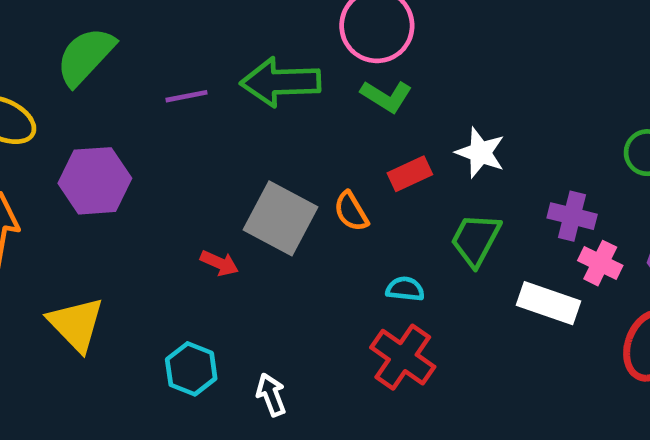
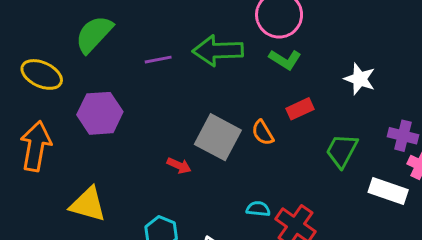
white star: (480, 153) -> (360, 79), moved
cyan semicircle: (405, 289) -> (258, 209), moved
yellow triangle: (76, 324) -> (88, 204), turned -30

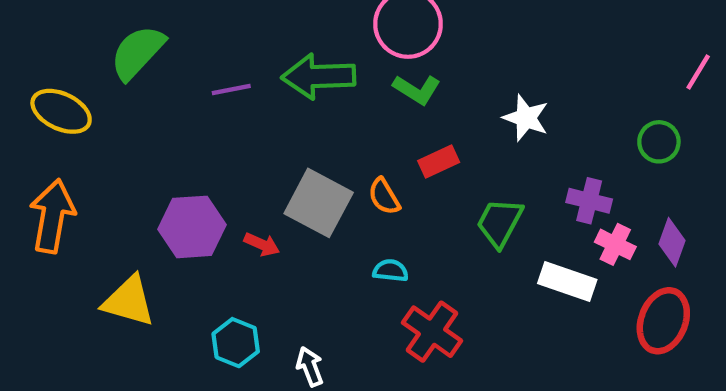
purple hexagon: (100, 113) -> (192, 227), moved
cyan semicircle: (258, 209) -> (391, 271), moved

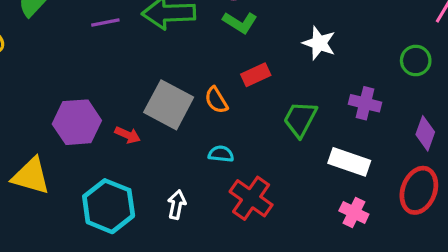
pink cross: (615, 244) -> (354, 212), moved
cyan hexagon: (236, 343) -> (109, 206), size x1.5
white arrow: (310, 367) -> (177, 205), moved, turned 32

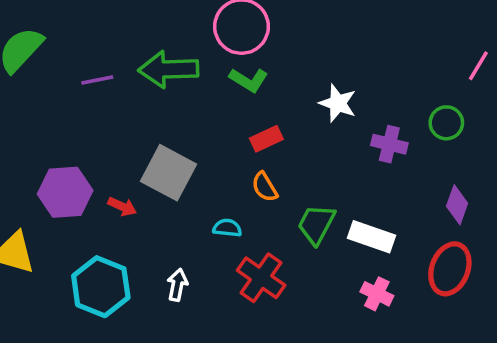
orange semicircle: (216, 100) -> (265, 187), moved
purple cross: (365, 103) -> (389, 144), moved
green trapezoid: (300, 119) -> (316, 224), moved

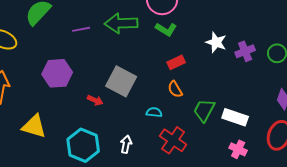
purple cross: (389, 144) -> (245, 51), moved, turned -36
purple hexagon: (65, 192) -> (57, 73), moved

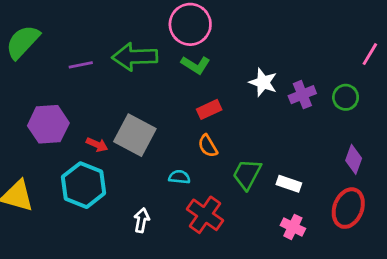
red arrow: (95, 100) -> (97, 145), moved
white rectangle: (235, 117) -> (289, 184), size x0.7
cyan hexagon: (83, 145) -> (83, 185), moved

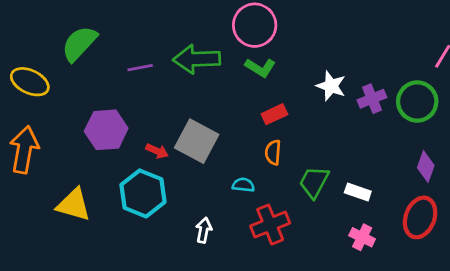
green circle: (346, 97) -> (417, 102), size x1.5
orange semicircle: (208, 146) -> (273, 152), turned 35
red cross: (205, 215) -> (270, 225), turned 33

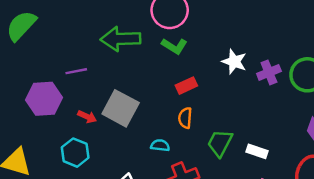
purple line: (140, 68) -> (76, 71), moved
cyan hexagon: (143, 193) -> (75, 153), size x0.7

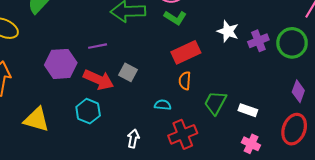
purple line: (76, 71) -> (98, 46), moved
red rectangle: (186, 86) -> (186, 52), size x1.5
gray square: (121, 108) -> (128, 72), size x0.6
red arrow: (87, 117) -> (99, 80), size x1.8

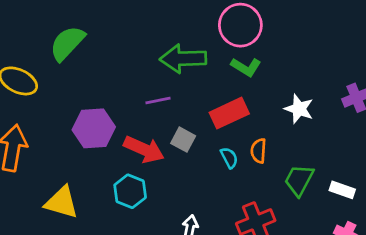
white star: (228, 31) -> (299, 109), moved
purple line: (98, 46) -> (158, 100), moved
red rectangle: (186, 52) -> (229, 113), moved
cyan semicircle: (163, 105) -> (229, 158), moved, turned 56

